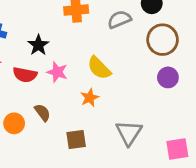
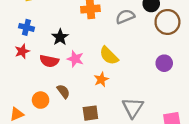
brown circle: (163, 40) -> (167, 22), moved

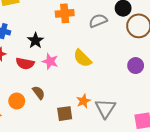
orange star: (101, 79) -> (83, 101), moved

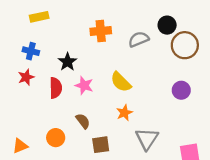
red semicircle: (25, 63) -> (56, 88), turned -102
brown semicircle: (39, 93) -> (83, 121), moved
orange circle: (17, 101) -> (56, 138), moved
orange star: (83, 101) -> (124, 113), moved

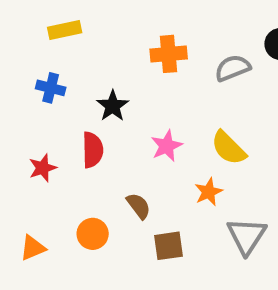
red star: (26, 77) -> (43, 168), moved
yellow semicircle: (121, 82) -> (229, 148), moved
pink star: (84, 85) -> (167, 146), moved, turned 30

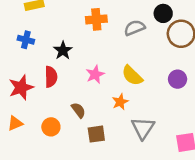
red star: (43, 168) -> (21, 87), size x1.5
orange triangle: (33, 248) -> (15, 123), moved

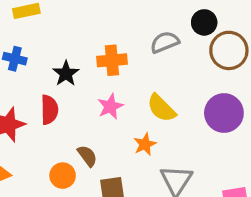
orange cross: (96, 19) -> (112, 60), moved
purple circle: (178, 79) -> (224, 113), size x1.5
orange circle: (51, 127) -> (63, 176), moved

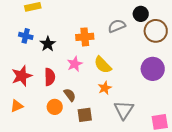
black star: (66, 73) -> (48, 44), moved
pink star: (110, 106) -> (75, 64), moved
yellow semicircle: (161, 108) -> (103, 65), moved
red semicircle: (49, 110) -> (50, 77), moved

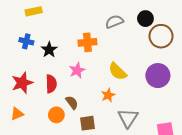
gray semicircle: (117, 26) -> (114, 22), moved
yellow semicircle: (103, 65) -> (117, 71), moved

